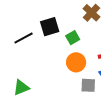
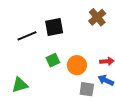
green square: (73, 38) -> (53, 60), moved

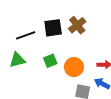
brown cross: (97, 17) -> (77, 25), moved
green triangle: (20, 85) -> (17, 60), moved

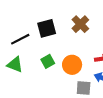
brown cross: (77, 25) -> (80, 24), moved
green triangle: (17, 60) -> (15, 65), turned 42

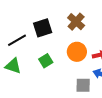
orange circle: (72, 65) -> (77, 52), moved

